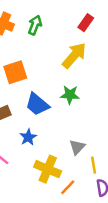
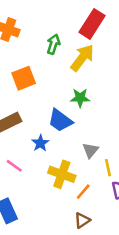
red rectangle: (86, 23) -> (92, 24), size x1.6
green arrow: (35, 25) -> (53, 44), moved
blue trapezoid: (37, 104) -> (60, 120), moved

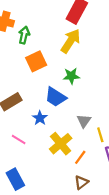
green arrow: (53, 44) -> (24, 35), moved
orange square: (24, 78) -> (36, 61), moved
yellow cross: (62, 174) -> (61, 144), turned 35

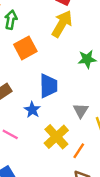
green star: (71, 76) -> (87, 59), moved
blue trapezoid: (56, 97) -> (48, 86), turned -120

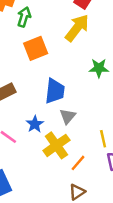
blue star: (32, 110) -> (35, 124), moved
gray triangle: (81, 111) -> (68, 116), moved

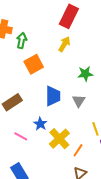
yellow arrow: (77, 28) -> (64, 44), size x0.7
gray triangle: (68, 116) -> (79, 101), moved

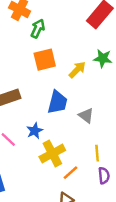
yellow arrow: (64, 44) -> (77, 70), moved
green star: (85, 74) -> (103, 58), moved
gray triangle: (79, 101) -> (86, 115), turned -40

